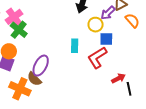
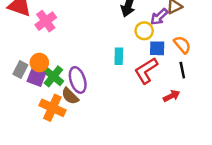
orange semicircle: (132, 21) -> (182, 45), moved
green cross: (19, 30) -> (53, 76), moved
purple ellipse: (41, 66) -> (78, 80), turned -45
black line: (129, 89) -> (182, 70), moved

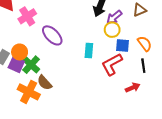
purple arrow: (159, 17) -> (114, 17), moved
purple ellipse: (78, 80) -> (52, 35), moved, turned -30

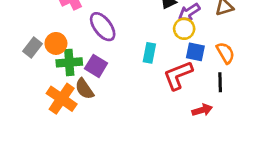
purple square: (16, 65) -> (96, 66), moved
green cross: (31, 65) -> (69, 62), turned 36

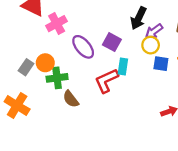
purple square: (96, 66) -> (112, 42), moved
red L-shape: (178, 75) -> (106, 81), moved
orange cross: (62, 99) -> (17, 105), moved

